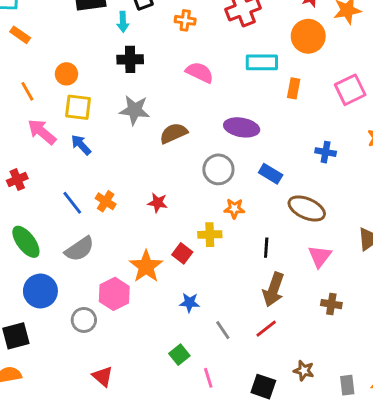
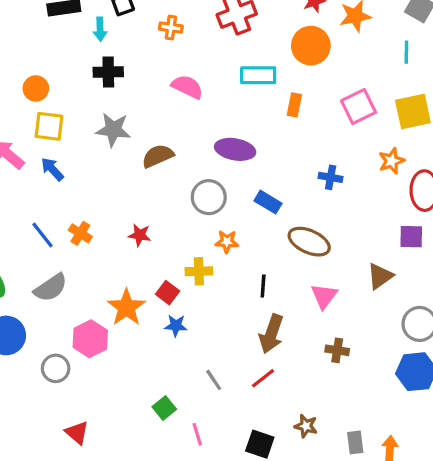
blue star: (189, 303) -> (176, 326), moved

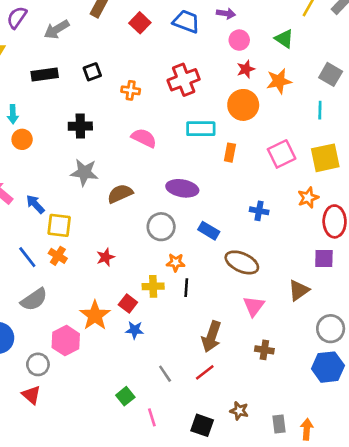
cyan arrow: (100, 29) -> (13, 114), moved
yellow square: (49, 126) -> (59, 225), moved
red star: (140, 235) -> (105, 257), turned -30
black line: (263, 286) -> (186, 288), moved
red triangle: (77, 433) -> (31, 395), moved

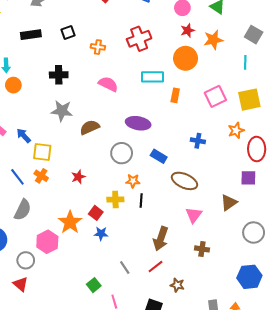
gray semicircle: (34, 300) -> (23, 210), turned -30
blue hexagon: (328, 367) -> (249, 277), moved
brown star: (239, 411) -> (177, 285), moved

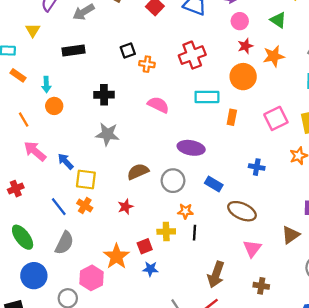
black square: (68, 33) -> (128, 51), moved
brown semicircle: (90, 127) -> (138, 172), moved
red square: (96, 213) -> (145, 246), turned 32

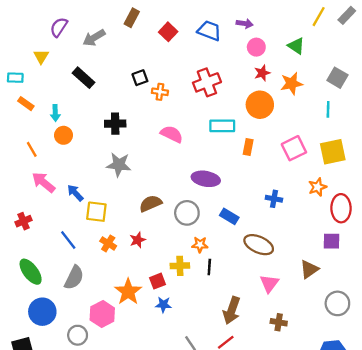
black rectangle: (73, 51) -> (83, 78), turned 50
orange cross: (85, 206) -> (108, 243), moved

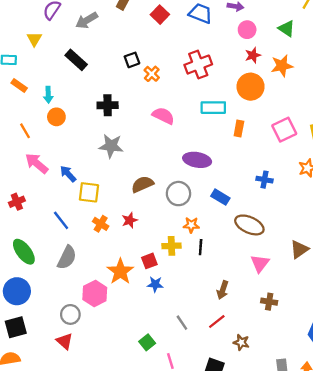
orange cross: (160, 92) -> (152, 74), turned 35
brown arrow: (232, 310) -> (223, 290), size x0.7
blue circle: (42, 312) -> (17, 291), moved

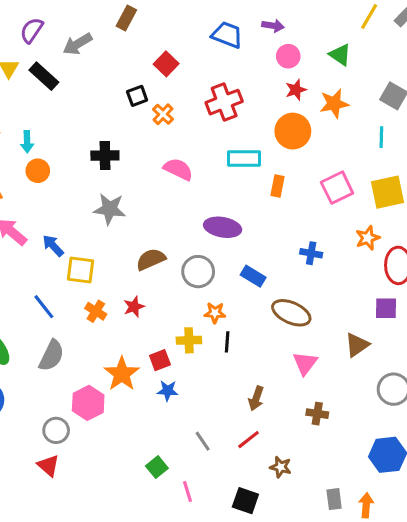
red square: (160, 15) -> (166, 64), moved
black rectangle: (76, 60) -> (44, 76), moved

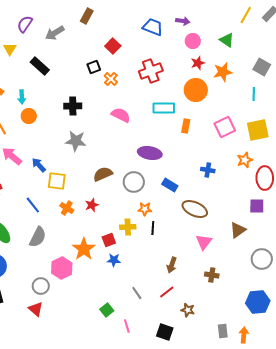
black rectangle: (44, 76) -> (40, 66), moved

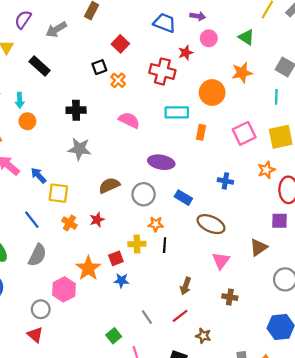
red star: (198, 63) -> (186, 53), moved
red cross: (151, 71) -> (162, 71), turned 35

